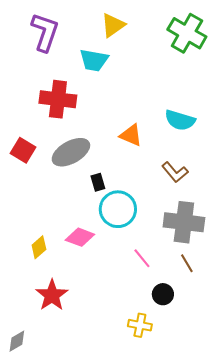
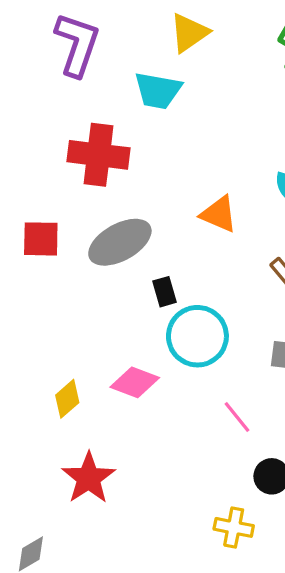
red square: (23, 150) -> (41, 239), turned -30

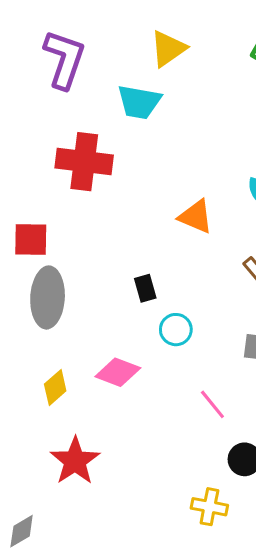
gray ellipse: (120, 242) -> (48, 297), moved, turned -58
cyan circle: (197, 336) -> (176, 330), size x0.6

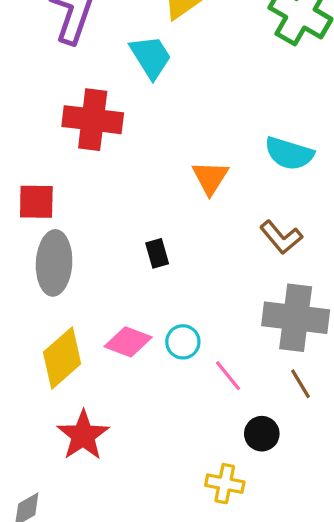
cyan trapezoid: (139, 102) -> (151, 57), turned -132
orange triangle: (196, 217) -> (210, 178), turned 39
cyan circle: (176, 330) -> (183, 342), moved
yellow diamond: (55, 388) -> (62, 358), size x1.6

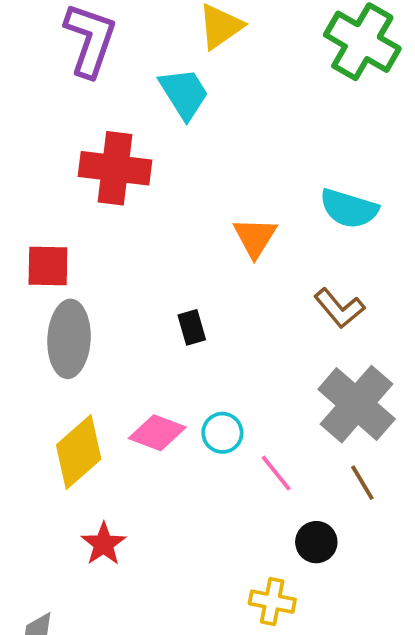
gray cross: (296, 318) -> (357, 404), turned 34
red star: (83, 435) -> (104, 544), size x0.7

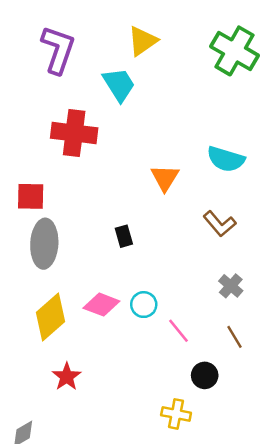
gray cross: (357, 404) -> (231, 286), size x0.5

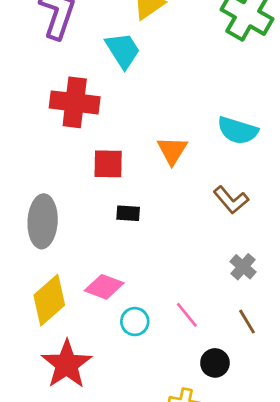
red square: (31, 196) -> (108, 164), moved
black rectangle: (124, 236) -> (128, 213), turned -70
cyan circle: (144, 305) -> (135, 322), moved
red star: (67, 377) -> (67, 364), size x1.6

